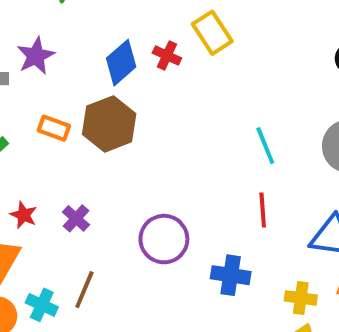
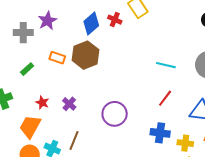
cyan line: (265, 146) -> (166, 65), turned -54
red line: (263, 210) -> (165, 98), turned 42
blue cross: (231, 275) -> (160, 133), moved

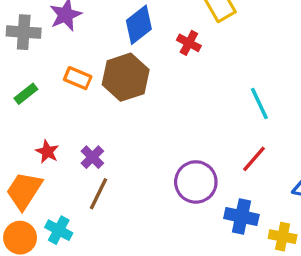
red cross: (115, 20) -> (189, 43), moved
cyan line: (166, 65) -> (259, 103), turned 48
purple circle: (115, 114) -> (196, 182), moved
brown line: (74, 140) -> (99, 194), moved

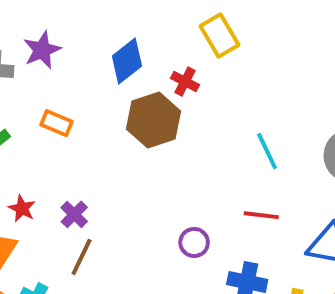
brown hexagon: (126, 77) -> (154, 120), moved
red line: (254, 159) -> (261, 215), turned 56
purple circle: (196, 182) -> (194, 242), size x0.6

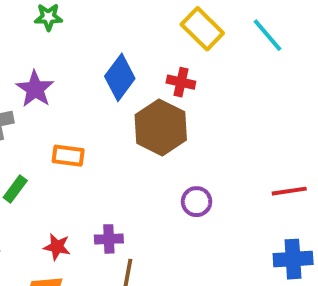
cyan line: (267, 151) -> (268, 35), moved
purple cross: (74, 214) -> (109, 239), turned -32
purple circle: (194, 242) -> (197, 202), moved

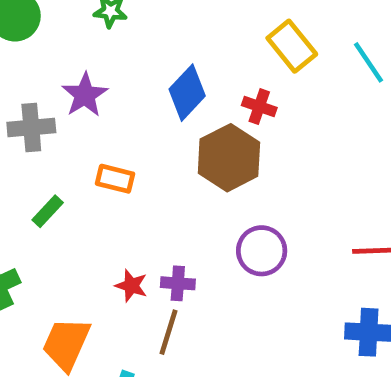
purple circle: (197, 202) -> (262, 251), size x1.4
purple cross: (109, 239) -> (178, 283), moved
red star: (57, 247) -> (131, 286), moved

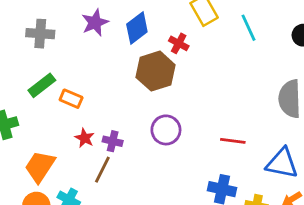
purple star: (85, 95) -> (95, 23), moved
orange rectangle: (115, 179) -> (71, 99), moved
green rectangle: (48, 211) -> (42, 85), size x1.4

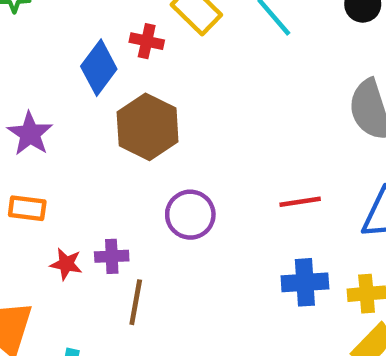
purple star: (95, 23) -> (30, 134), moved
red cross: (179, 43) -> (147, 41), moved
brown line: (102, 170) -> (136, 302), moved

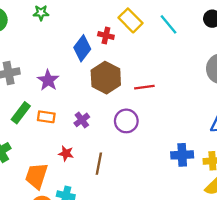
red line: (300, 202) -> (144, 87), moved
purple cross: (112, 256) -> (82, 120), moved, turned -35
red star: (66, 264) -> (66, 153), moved

